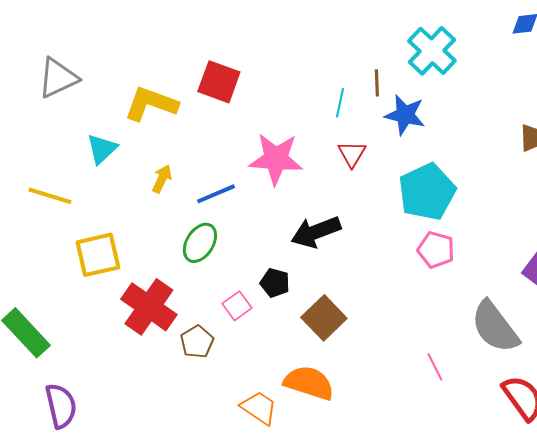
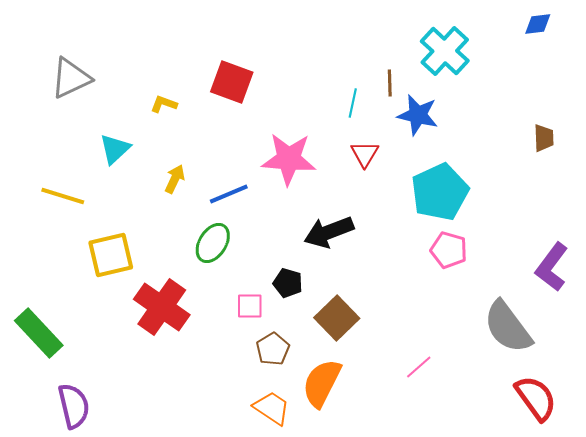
yellow L-shape: (151, 104) -> (164, 104), size x0.5
pink square: (237, 306) -> (250, 306), turned 36
brown pentagon: (197, 342) -> (273, 349), moved
pink line: (435, 367) -> (419, 367), moved, turned 76
orange semicircle: (309, 383) -> (322, 383), turned -81

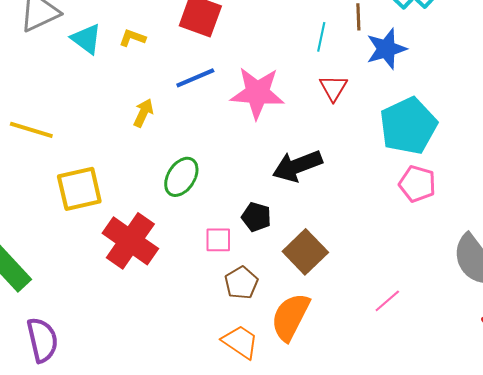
blue star: (418, 115) -> (386, 49), turned -30
cyan triangle: (115, 149) -> (86, 39), moved, turned -40
blue line: (229, 194) -> (195, 78), moved

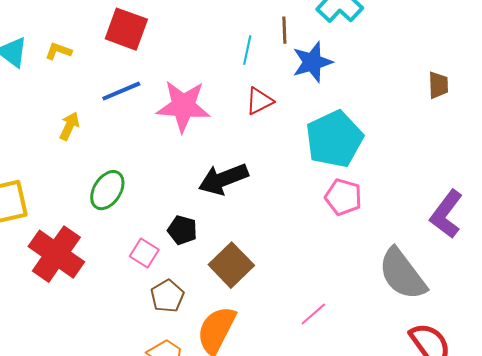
red triangle: (333, 88) -> (259, 101), turned 32
pink square: (218, 240) -> (144, 253), turned 32

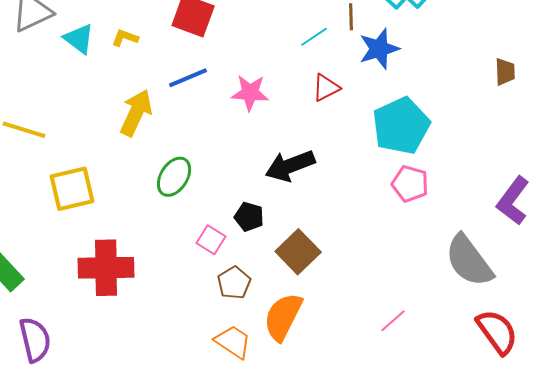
cyan line: (247, 50) -> (314, 37), turned 44
pink star: (183, 106) -> (250, 93), size x0.7
yellow arrow: (69, 126) -> (136, 113), size x1.6
red cross: (56, 254) -> (106, 268), moved, turned -36
pink line: (313, 314) -> (393, 321), moved

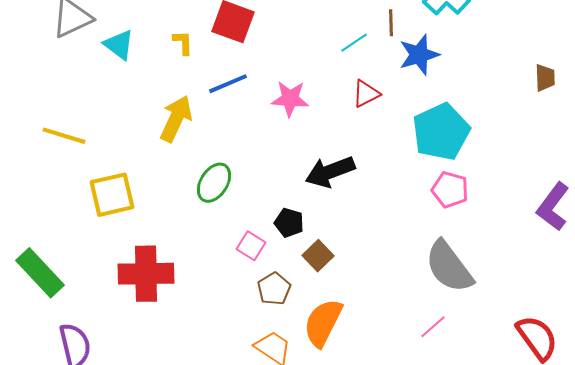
yellow L-shape: (125, 38) -> (183, 43), moved, turned 68
brown square: (298, 252) -> (318, 256), moved, size x0.7
gray semicircle: (469, 261) -> (449, 267), moved

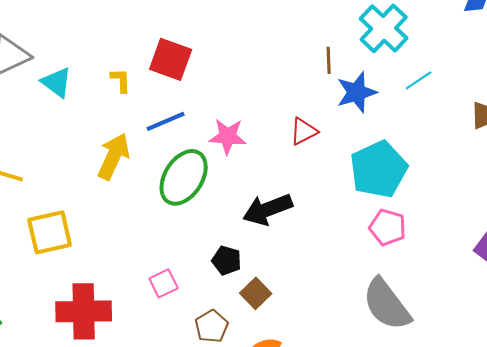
cyan line: (354, 43) -> (419, 80), moved
green ellipse: (214, 183) -> (184, 177), moved, size x1.4
pink square: (251, 246) -> (164, 283), moved, turned 32

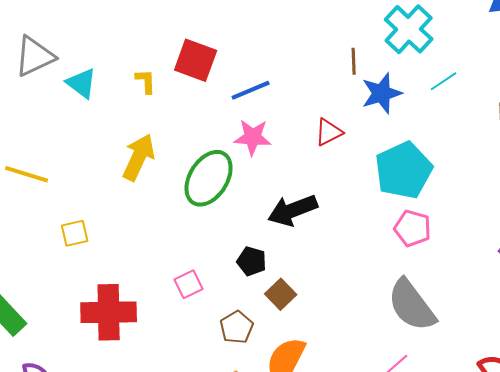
blue line: (166, 121) -> (251, 90), moved
yellow square: (50, 232) -> (75, 233), size x0.6

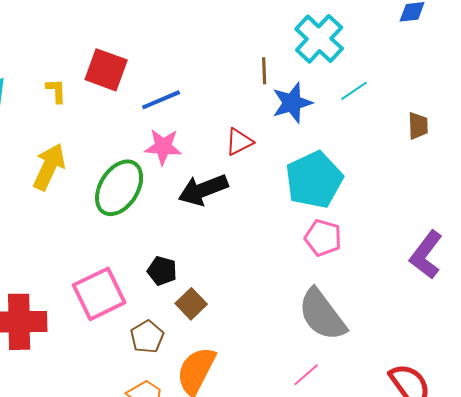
black arrow: (293, 210) -> (203, 190), moved
pink square: (189, 284) -> (99, 294), size x1.8

